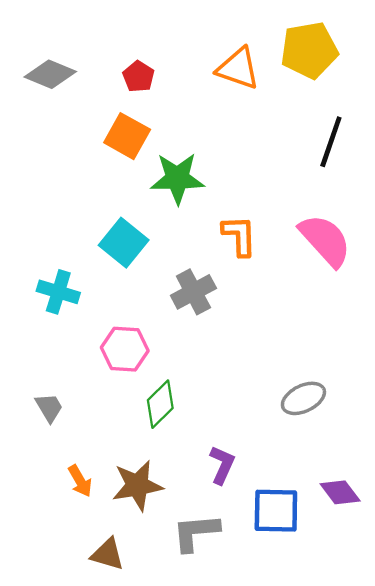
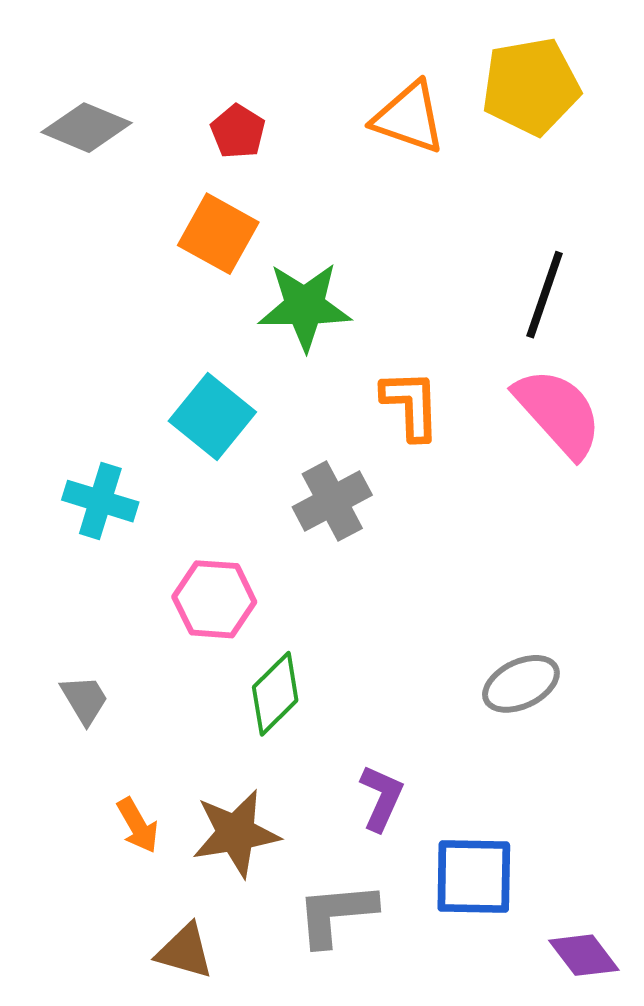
black line: (331, 142) -> (545, 295), moved
purple diamond: (340, 492) -> (584, 955), moved

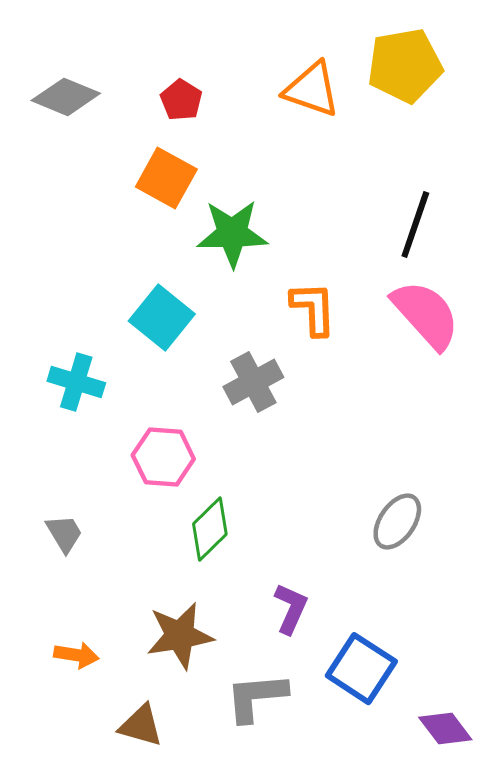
gray ellipse: (521, 684) -> (397, 522), turned -30
orange arrow: (138, 825) -> (76, 655), moved, turned -51
blue square: (474, 877) -> (361, 669), turned 32

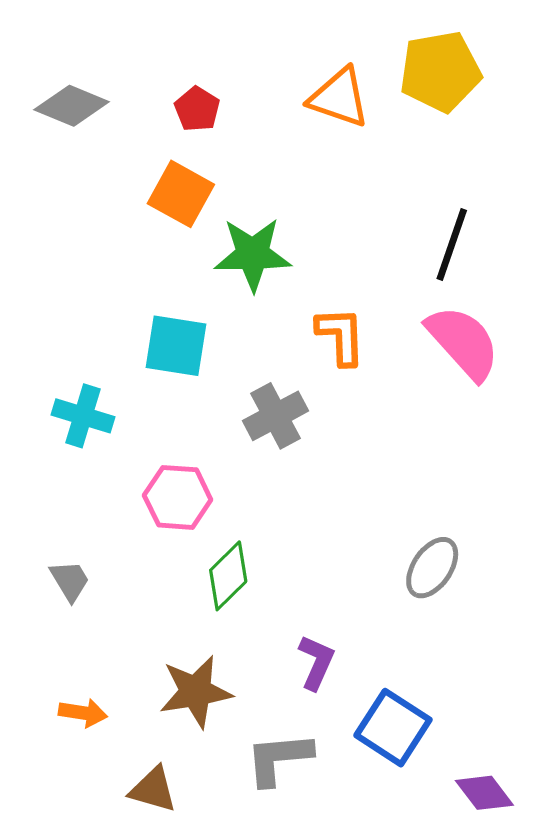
cyan square: (162, 317) -> (176, 346), turned -30

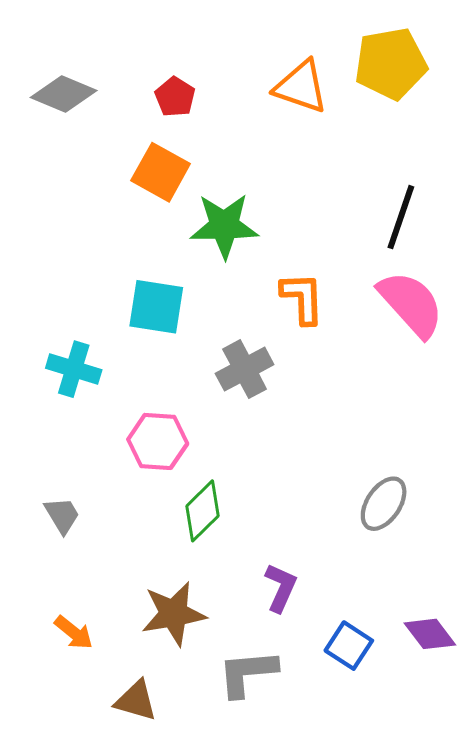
orange arrow: (83, 713) -> (74, 633), turned 30
blue square: (393, 728) -> (349, 646), size x0.7
purple diamond: (484, 793) -> (430, 634), moved

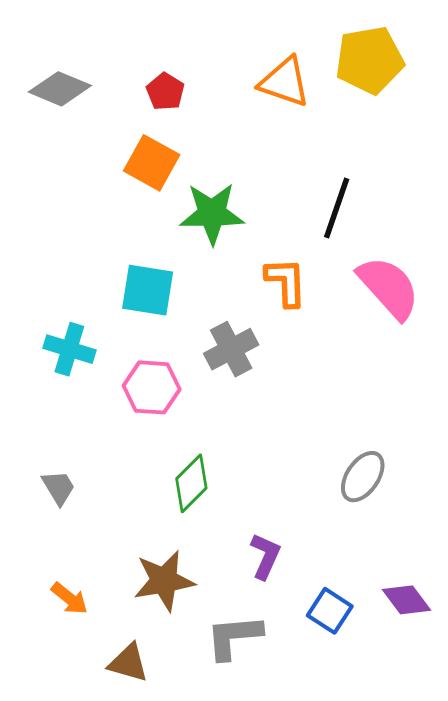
black line: (401, 217) -> (337, 208), moved
pink hexagon: (158, 441) -> (152, 387), moved

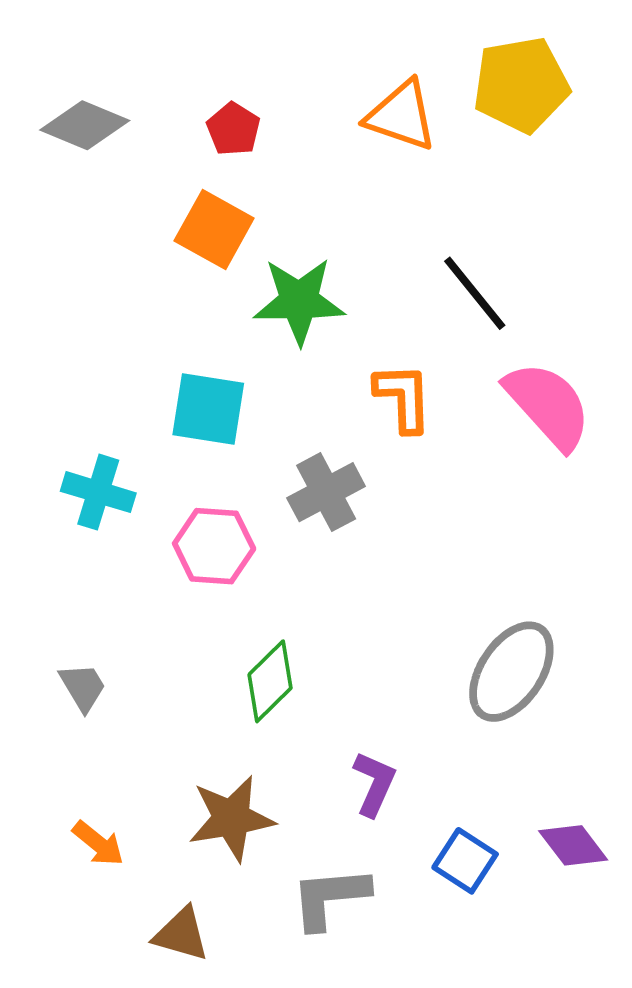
black line: (337, 208) -> (475, 293), turned -58
gray ellipse: (363, 477) -> (511, 672), size x1.4

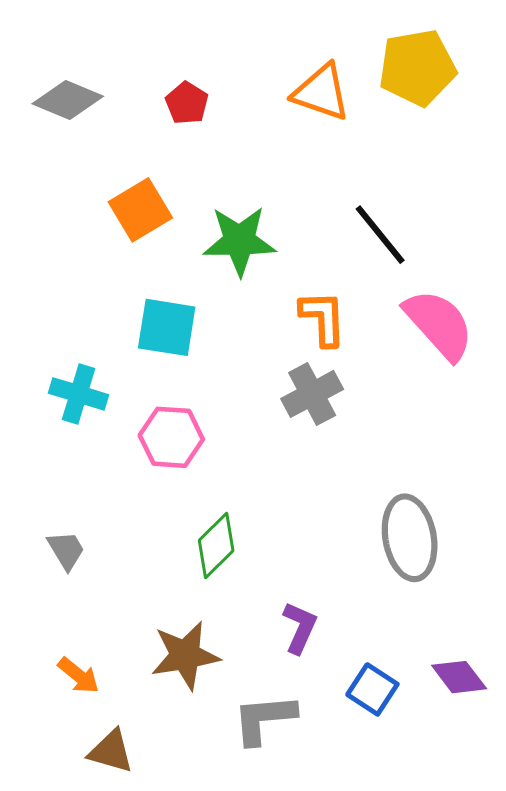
orange square: (214, 229) -> (140, 210), moved, turned 30
gray cross: (326, 492) -> (312, 394), moved
gray ellipse: (511, 672) -> (410, 538), turned -44
brown triangle: (181, 934) -> (111, 751), moved

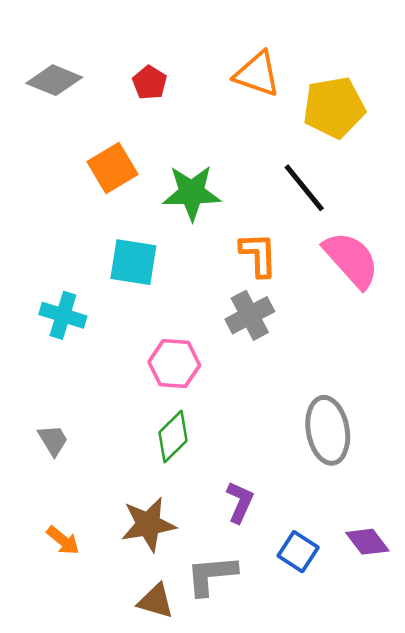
yellow pentagon: (417, 68) -> (334, 107), moved
pink hexagon: (171, 437) -> (174, 364), moved
brown triangle: (111, 751) -> (156, 601), moved

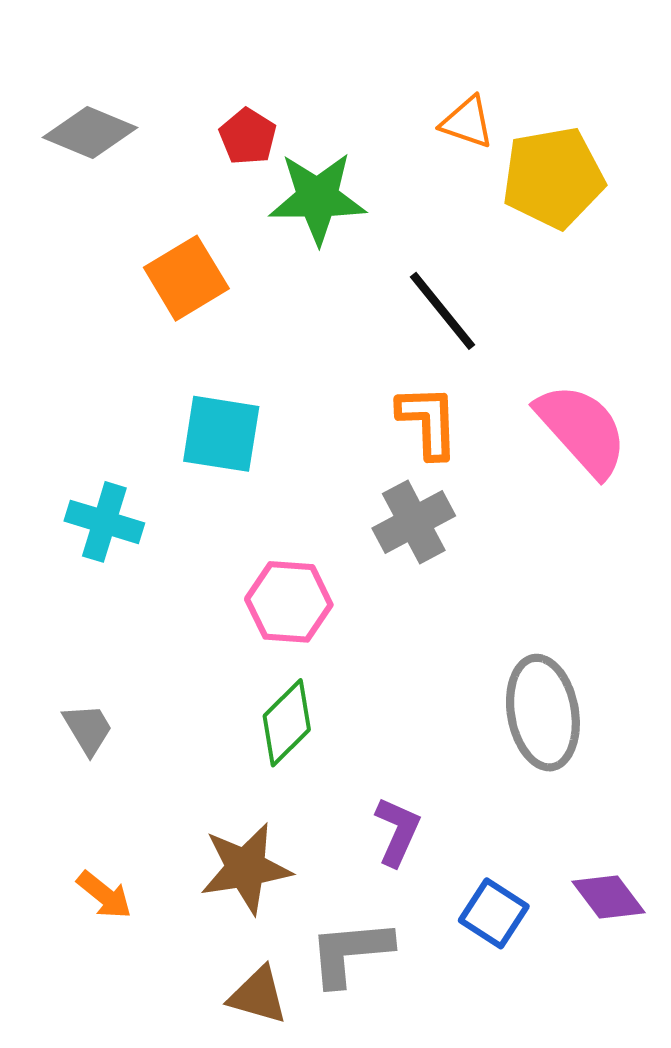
orange triangle: (257, 74) -> (467, 122), moved, size x0.7
black line: (304, 188) -> (443, 311), moved
green star: (192, 193) -> (317, 198), moved

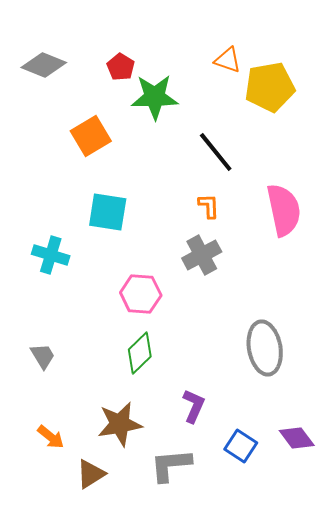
orange L-shape: (428, 422) -> (209, 206), size x0.7
pink semicircle: (582, 430) -> (284, 210), turned 30
brown triangle: (258, 995) -> (91, 474), moved, turned -48

